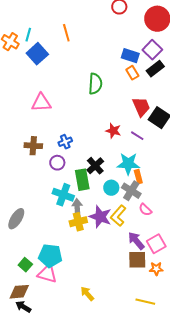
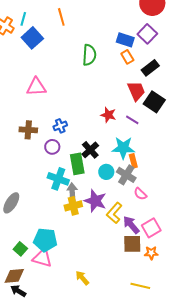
black rectangle: (155, 69) -> (150, 68), moved
green semicircle: (95, 84) -> (89, 55), moved
yellow L-shape: (118, 216) -> (114, 213), moved

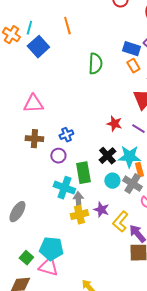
pink triangle: (36, 87) -> (33, 104), moved
black cross: (90, 150) -> (107, 156), moved
purple star: (95, 201) -> (101, 210), size x0.7

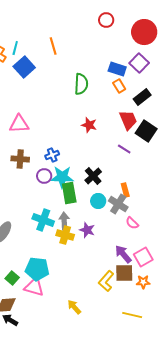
red star: (114, 124) -> (89, 125), moved
cyan star: (129, 157) -> (62, 177), moved
cyan cross: (64, 188) -> (43, 220), moved
yellow cross: (79, 215) -> (65, 235), turned 30
yellow L-shape: (120, 222) -> (106, 281), moved

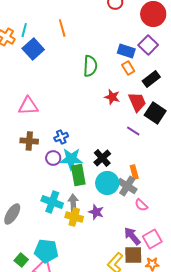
red star: (89, 125) -> (112, 97), moved
cyan circle: (98, 201) -> (107, 183), size x1.5

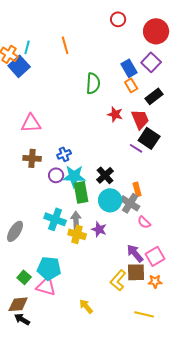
blue square: (33, 49) -> (19, 66), moved
blue rectangle: (126, 51) -> (129, 68), turned 42
black square: (155, 113) -> (149, 138), moved

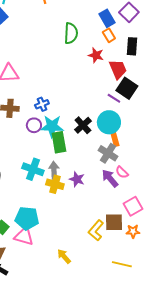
black rectangle: (154, 96) -> (132, 46), turned -48
red star: (115, 114) -> (96, 55), moved
cyan circle: (110, 200) -> (109, 122), moved
purple arrow: (135, 253) -> (110, 178), moved

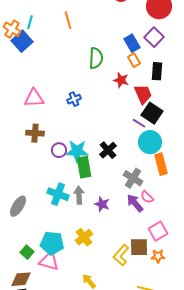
blue cross: (42, 104) -> (74, 99), moved
cyan circle: (109, 122) -> (150, 142), moved
orange rectangle: (115, 139) -> (161, 164), moved, size x1.5
yellow cross: (55, 184) -> (84, 237), moved, turned 36

